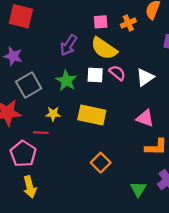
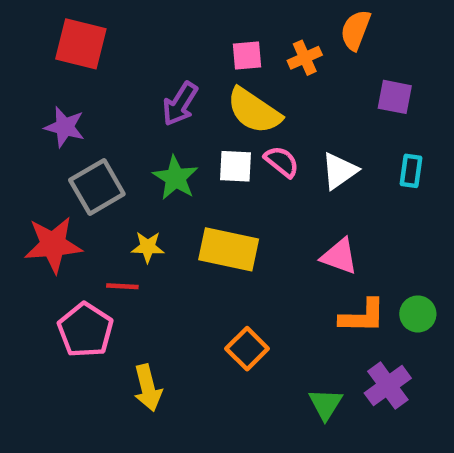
yellow arrow: (30, 187) -> (148, 388), moved

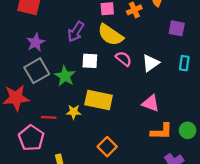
purple star: (65, 127) -> (36, 42), moved, turned 30
white square: (235, 166) -> (90, 61), moved
green star: (175, 178) -> (65, 76), moved
yellow star: (148, 247) -> (74, 112), moved

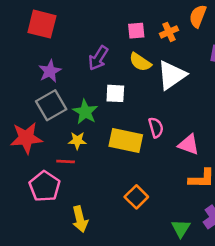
yellow semicircle: (110, 35) -> (140, 62), size x0.7
pink semicircle: (124, 59) -> (156, 127), moved, turned 35
white triangle: (151, 63) -> (172, 75), moved, size x1.4
yellow star: (74, 112) -> (77, 141), moved

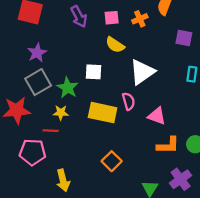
purple arrow: (98, 58) -> (79, 17), moved, turned -60
white triangle: (172, 75) -> (142, 72), moved
pink pentagon: (45, 186) -> (32, 152), turned -30

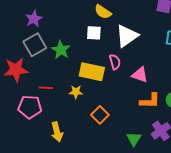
white square: (94, 72) -> (94, 33), moved
yellow star: (61, 113) -> (76, 92), moved

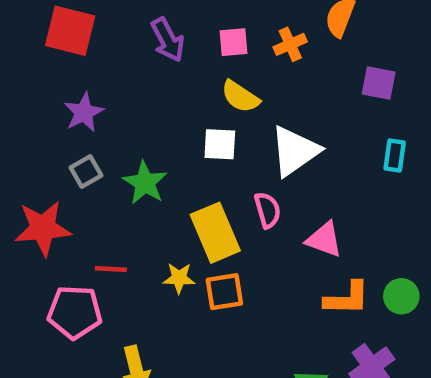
gray square: (35, 45) -> (86, 171), size x0.6
yellow rectangle: (92, 72) -> (215, 233), turned 55
orange square: (100, 115) -> (224, 292), moved, turned 36

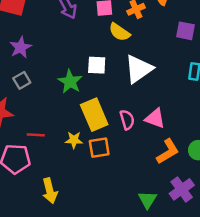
yellow semicircle: (240, 97) -> (120, 32), moved
green star: (145, 183) -> (70, 82), moved
pink semicircle: (267, 210) -> (127, 120), moved
orange L-shape: (347, 298) -> (168, 151), turned -32

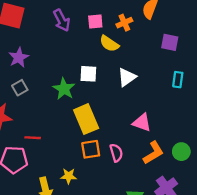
white triangle: (139, 69) -> (127, 77), size x0.7
pink semicircle: (127, 120) -> (116, 153), moved
yellow star: (74, 140) -> (69, 176), moved

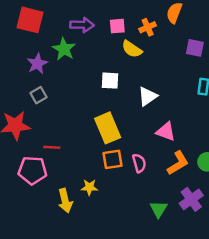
purple arrow: (62, 20) -> (82, 25), turned -60
white triangle: (127, 77) -> (148, 96), moved
green star: (64, 89) -> (64, 49), moved

